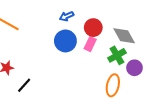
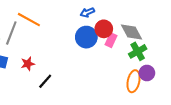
red circle: (93, 28) -> (104, 29), moved
gray diamond: (124, 36) -> (131, 32), moved
purple circle: (134, 68) -> (147, 73), moved

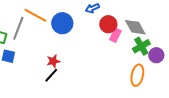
blue circle: (86, 37) -> (62, 23), moved
red star: (28, 64) -> (53, 61), moved
purple circle: (147, 73) -> (156, 55), moved

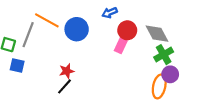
pink rectangle: (115, 35) -> (121, 46), moved
purple circle: (156, 55) -> (170, 74), moved

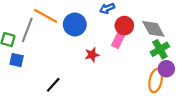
red star: (67, 71) -> (92, 55), moved
black line: (64, 86) -> (53, 85), moved

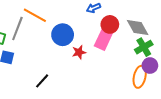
blue circle: (75, 25) -> (63, 35), moved
pink rectangle: (118, 41) -> (104, 39), size x1.5

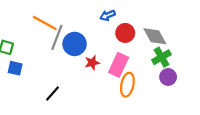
gray line: (17, 29) -> (57, 37), moved
pink rectangle: (104, 39) -> (119, 65), moved
orange ellipse: (140, 77) -> (127, 85), moved

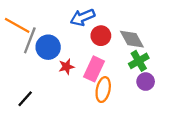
blue arrow: (108, 15) -> (83, 17), size x1.5

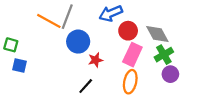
gray line: (30, 40) -> (67, 17), moved
pink rectangle: (94, 69) -> (132, 55), moved
black line: (25, 99) -> (86, 86), moved

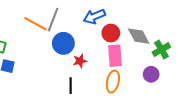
pink rectangle: (132, 55) -> (115, 56), turned -30
green cross: (164, 55) -> (161, 50), moved
black line: (86, 86) -> (71, 86), turned -42

